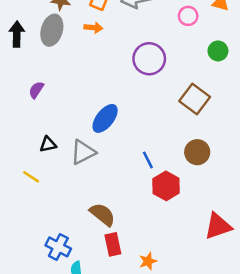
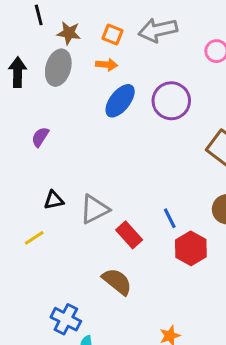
blue ellipse: (105, 118) -> (120, 101), moved
yellow line: (31, 177) -> (34, 238), turned -66
red rectangle: (113, 244) -> (129, 235), moved, turned -30

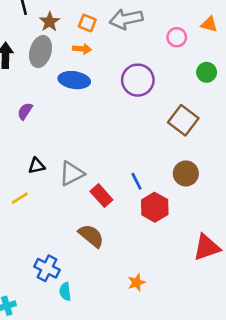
brown star: (69, 33) -> (50, 22), turned 30
blue ellipse: (120, 101) -> (74, 80), moved, turned 60

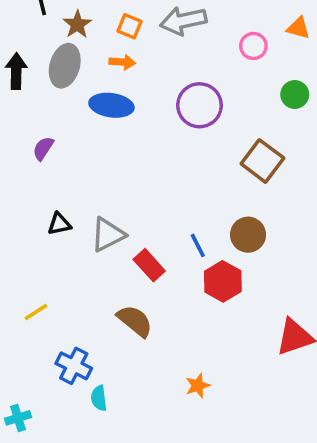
brown circle: (186, 173) -> (248, 235), moved
yellow line: (20, 198) -> (36, 312), moved

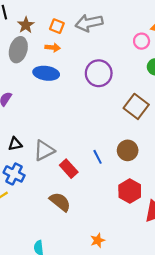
pink circle: (253, 46) -> (142, 41), moved
red hexagon: (223, 281) -> (130, 191), moved
blue cross: (74, 366) -> (14, 174), moved

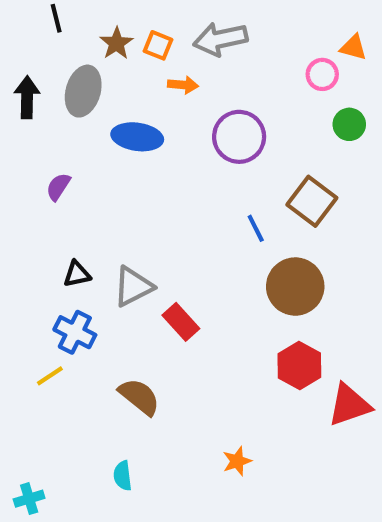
brown star: (26, 25) -> (116, 43), moved
orange arrow: (53, 48) -> (183, 85), moved
brown circle: (128, 150) -> (295, 287), size x1.4
blue line: (98, 157) -> (256, 228), moved
brown semicircle: (60, 202) -> (139, 397), moved

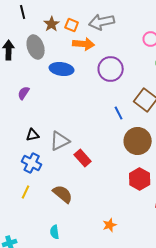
orange arrow: (183, 85) -> (84, 44), size x1.5
gray ellipse: (83, 91) -> (36, 47), turned -35
yellow line: (50, 376) -> (26, 192), moved, turned -32

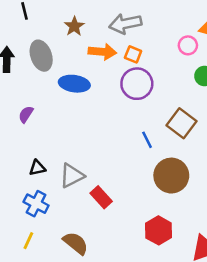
brown star: (52, 24) -> (74, 26), moved
orange square: (72, 25) -> (133, 54), moved
red hexagon: (140, 179) -> (159, 230), moved

